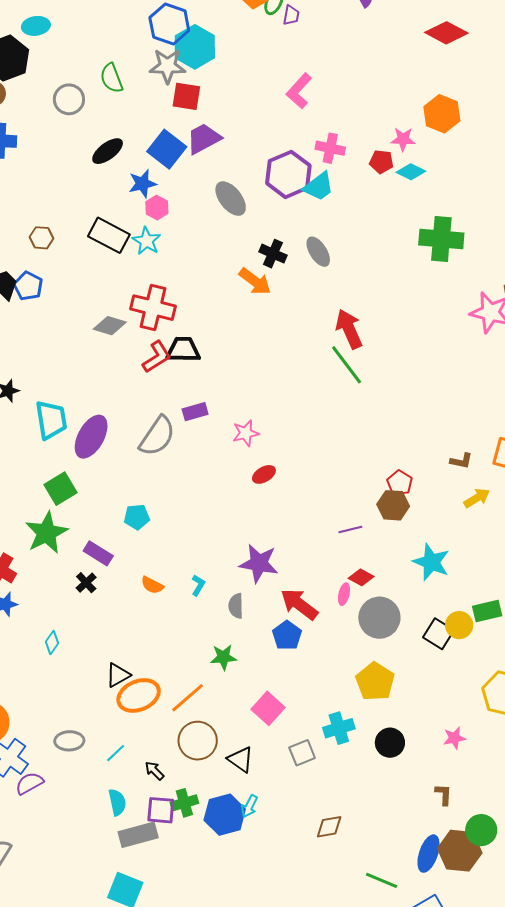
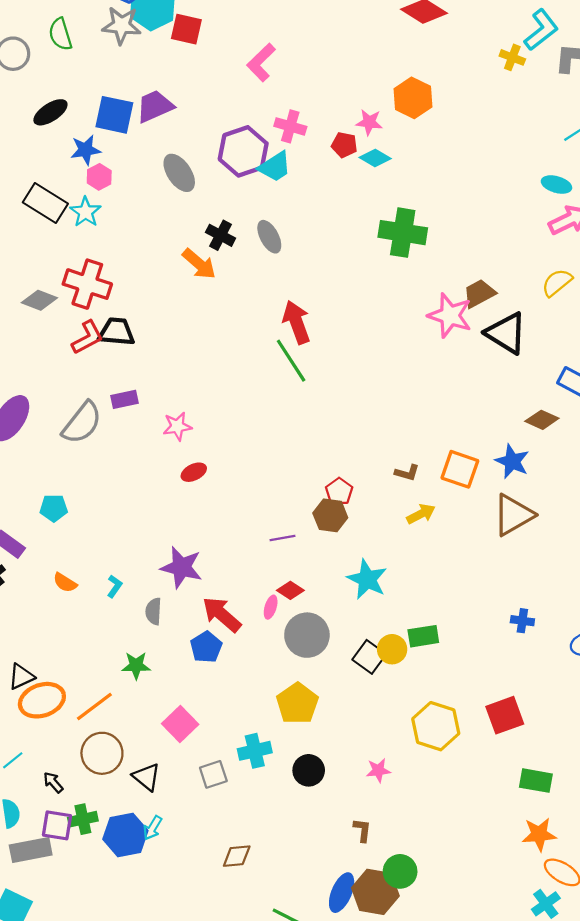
red square: (186, 96) -> (186, 29), moved
blue square: (167, 149) -> (114, 115), turned -30

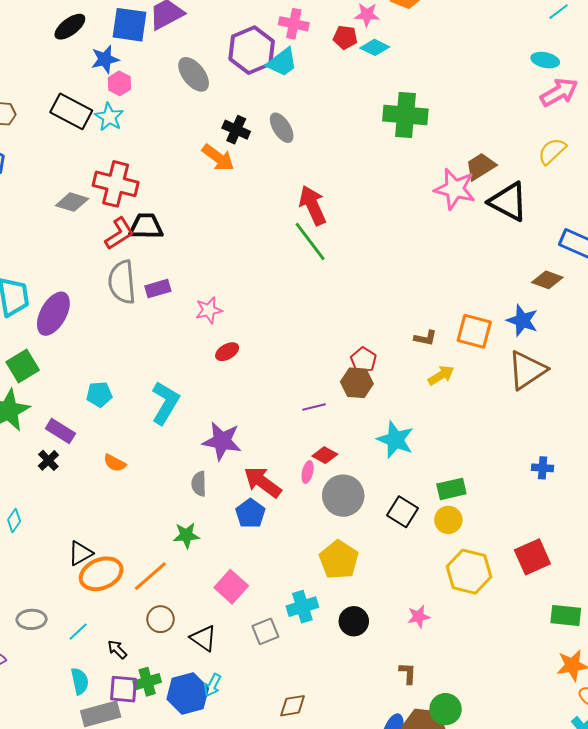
gray semicircle: (82, 423) -> (122, 282), moved, turned 141
cyan L-shape: (115, 586) -> (165, 403), moved, size x2.0
yellow circle: (392, 649) -> (448, 520), moved
brown circle: (102, 753) -> (160, 619), size x0.7

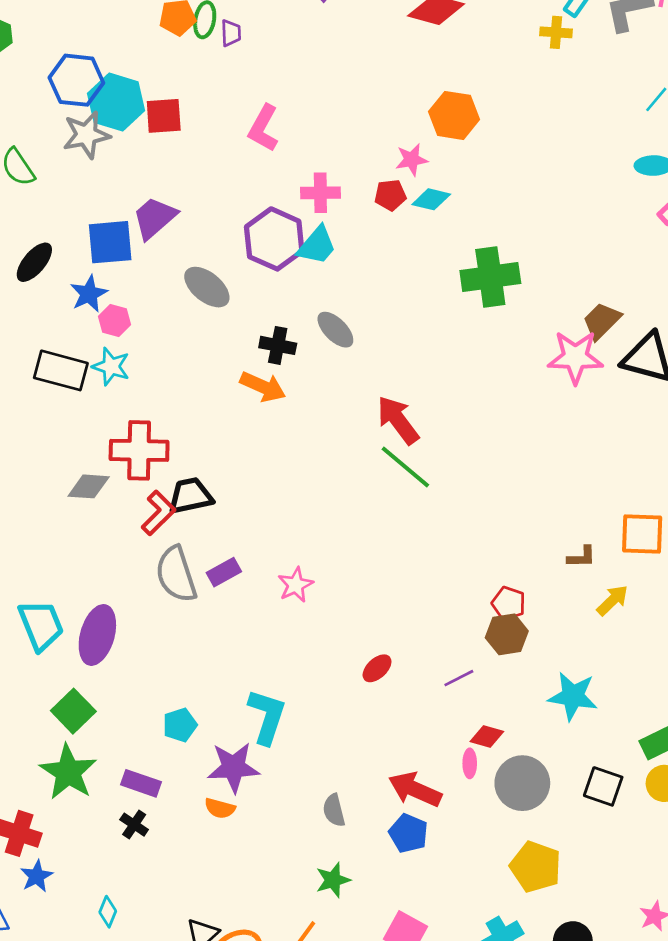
red ellipse: (227, 352) -> (377, 668), moved
purple star: (222, 441) -> (233, 767), moved

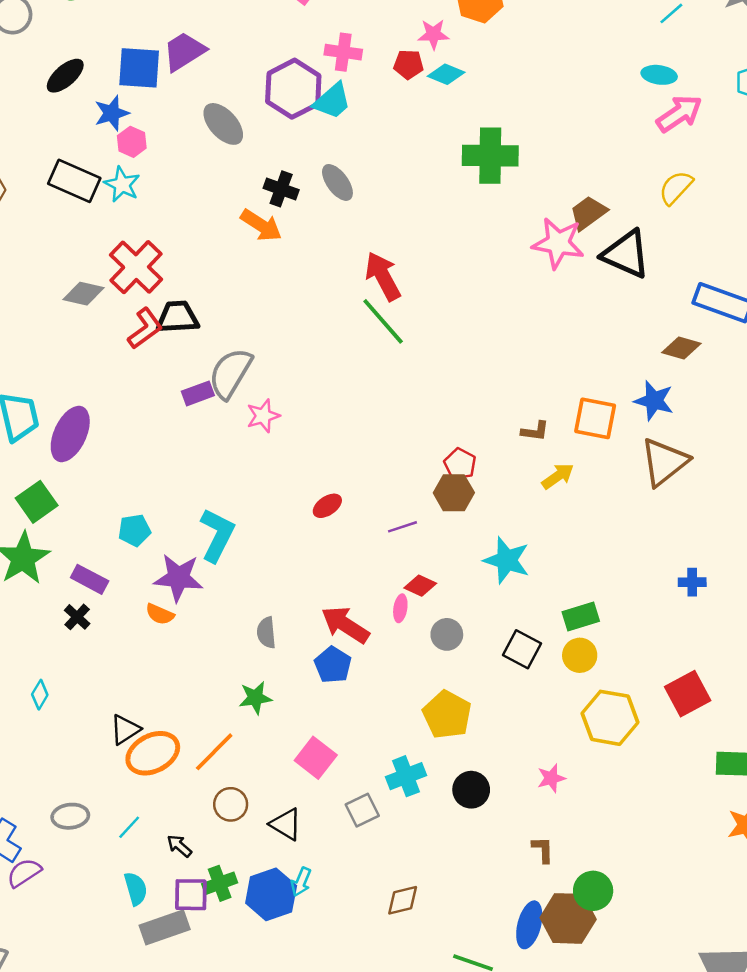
red cross: (139, 450) -> (136, 267), turned 34
gray semicircle: (176, 574) -> (230, 373), moved, turned 40
gray circle: (522, 783) -> (447, 634), size x0.6

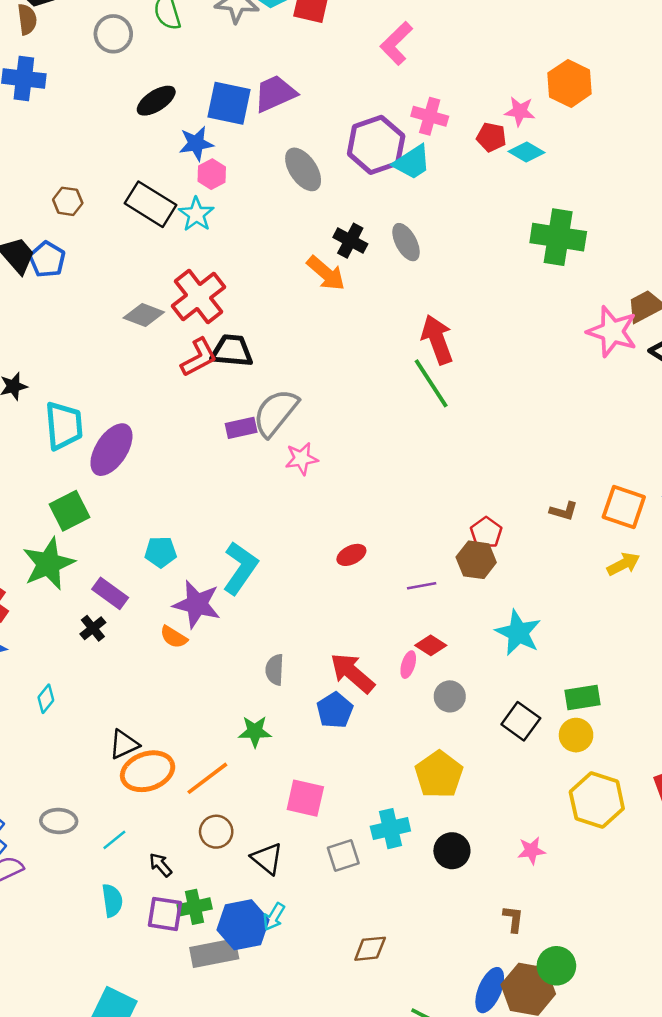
yellow arrow: (558, 476) -> (623, 564), moved
pink square: (316, 758) -> (305, 798), turned -33
gray rectangle: (165, 927) -> (214, 953), moved

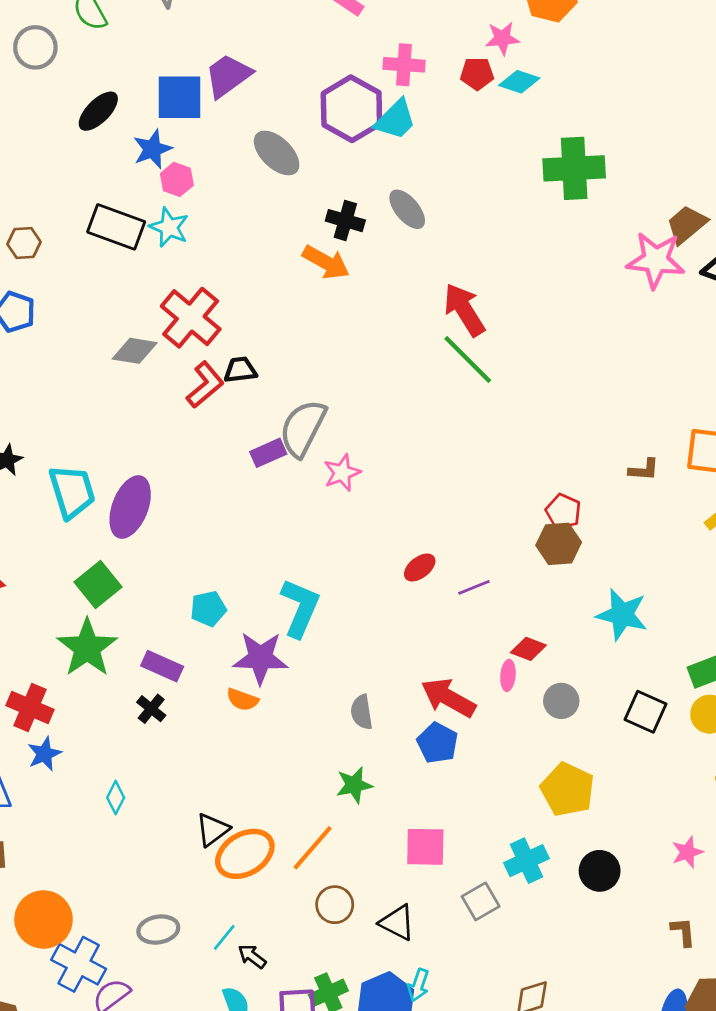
black trapezoid: (232, 351) -> (240, 370), size x0.7
purple line: (422, 586) -> (474, 587), moved
black arrow: (161, 865) -> (252, 956), moved

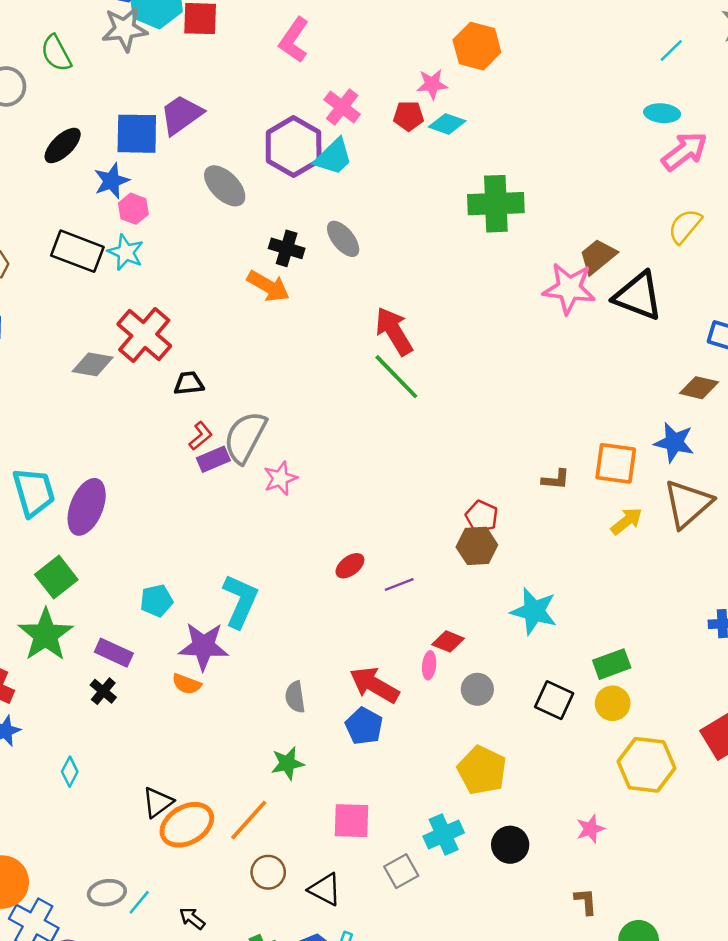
pink cross: (404, 65) -> (342, 107), turned 33
red L-shape: (205, 385) -> (201, 436), moved, size x0.7
cyan line: (224, 937) -> (139, 902), moved

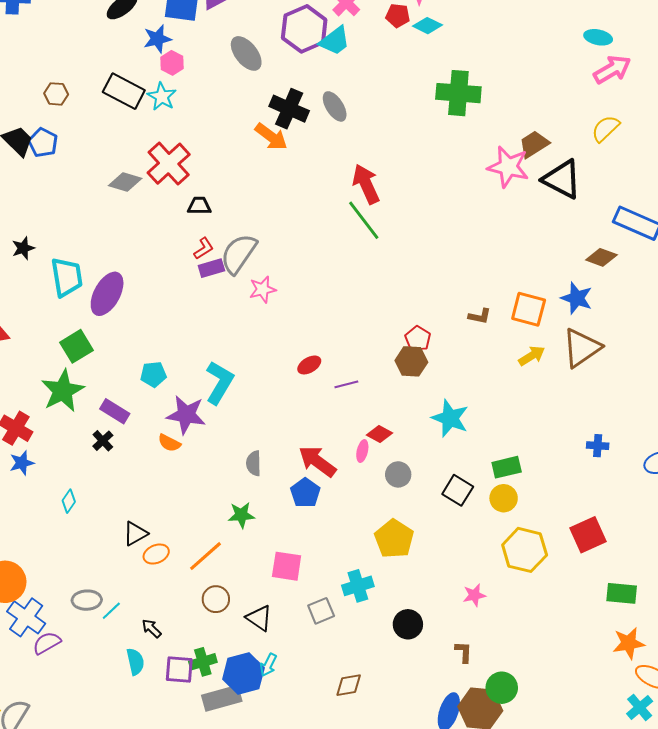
black cross: (287, 248) -> (289, 109), size x1.4
orange ellipse: (187, 825) -> (156, 554), size x0.6
black circle: (510, 845) -> (408, 624), moved

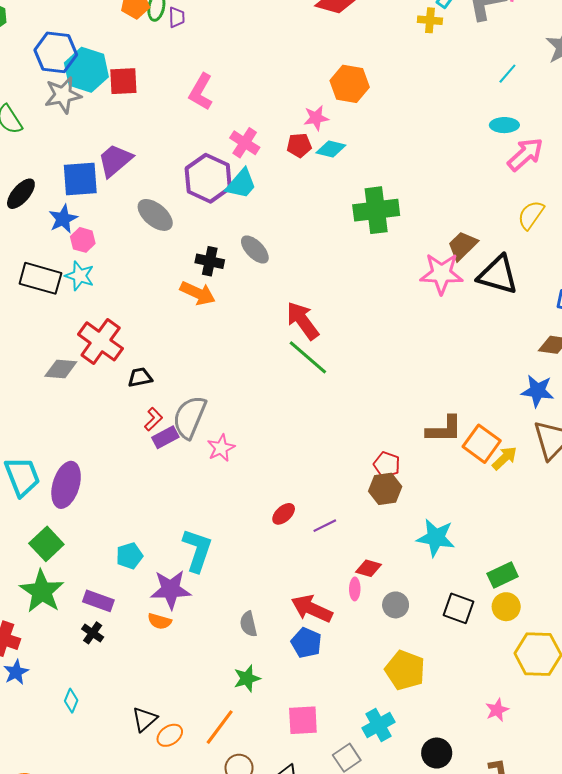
black cross: (289, 109) -> (210, 261), size x0.7
orange square: (529, 309) -> (482, 444), moved, turned 33
brown L-shape: (480, 316) -> (444, 429), size x1.6

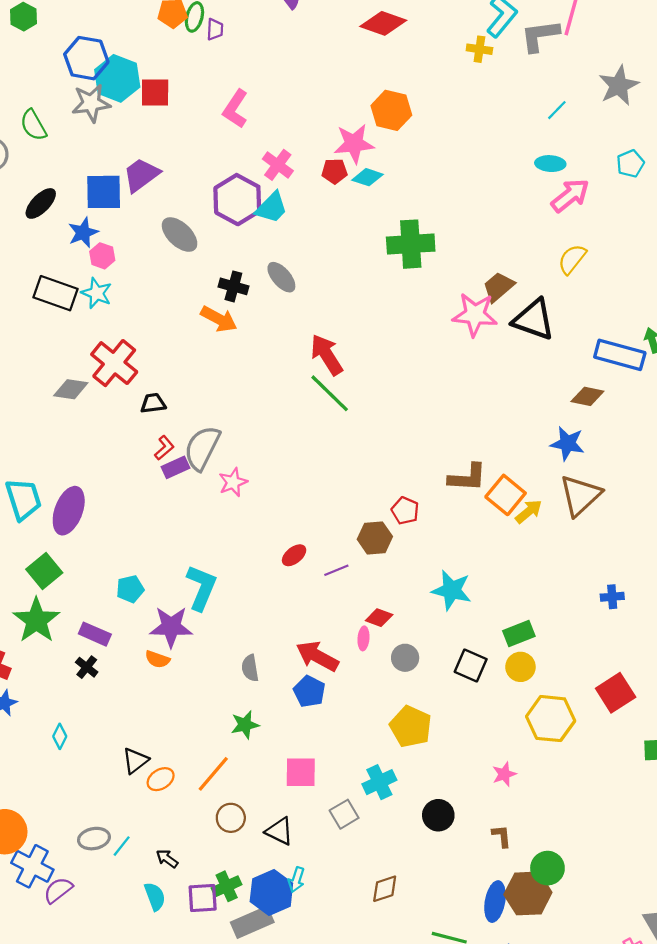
pink star: (316, 118) -> (354, 144), size x1.5
brown hexagon: (385, 489) -> (375, 538), moved

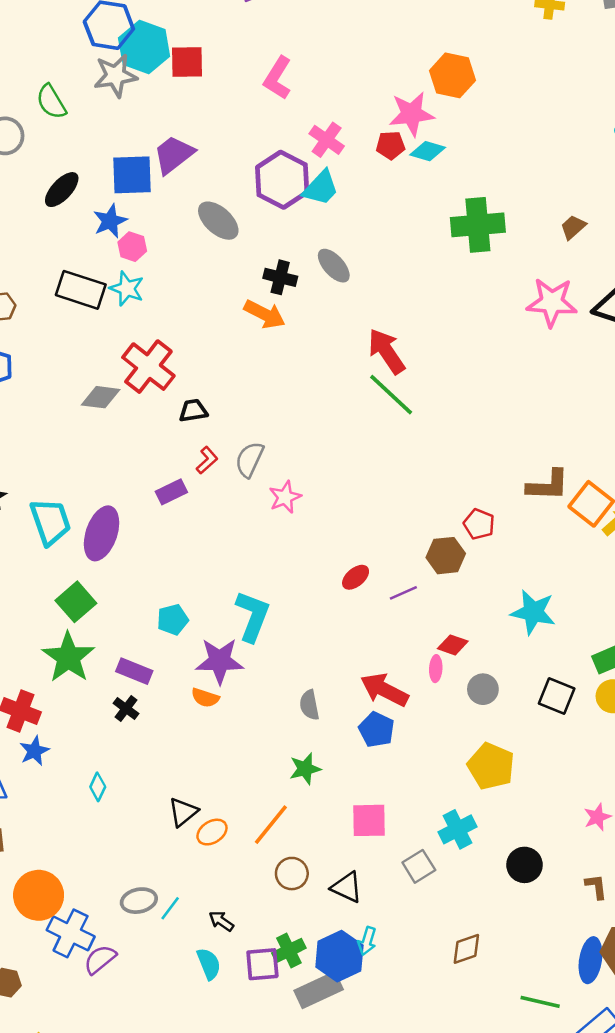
brown trapezoid: (499, 287) -> (573, 227), moved, size x0.7
gray semicircle: (202, 448) -> (249, 459), size x0.7
purple rectangle: (176, 467) -> (171, 492), moved

